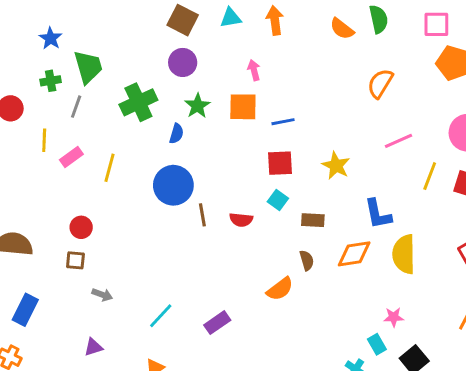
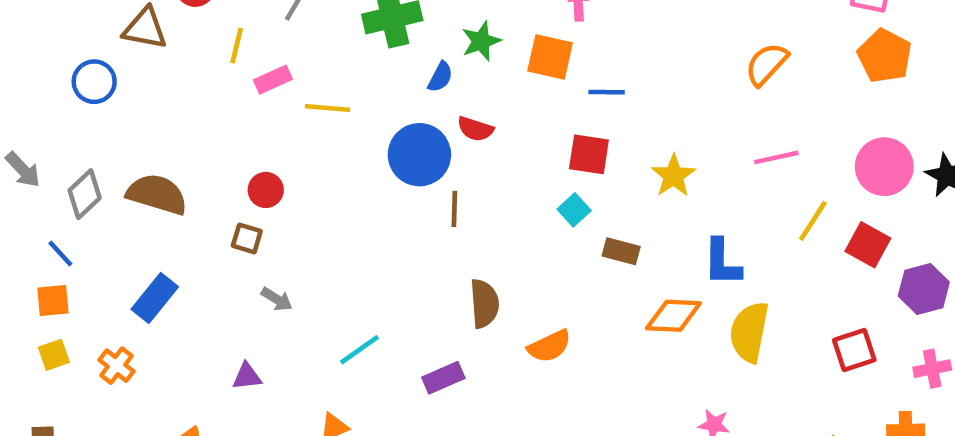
yellow line: (109, 168) -> (328, 108), turned 68
red semicircle: (241, 220) -> (475, 129), moved
brown semicircle: (307, 260) -> (484, 304), moved, size x1.5

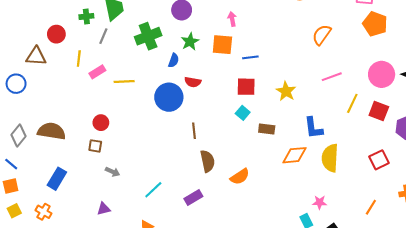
brown line: (454, 209) -> (194, 131), moved

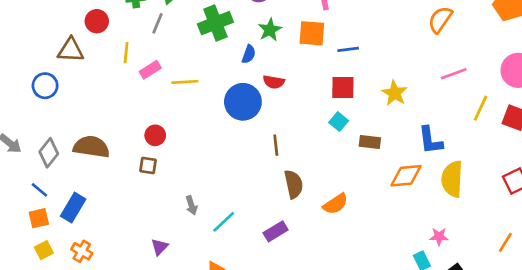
gray arrow: (113, 172) -> (191, 205), moved, turned 48
blue rectangle: (57, 179) -> (73, 208), moved
purple triangle: (104, 209) -> (160, 247), turned -32

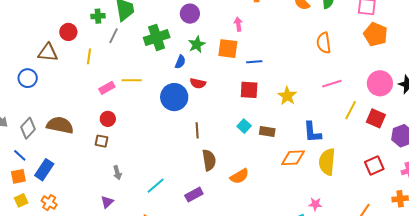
orange semicircle: (440, 20) -> (324, 43), turned -45
pink rectangle: (150, 70) -> (107, 88), moved
cyan square: (339, 122) -> (244, 126), moved
gray arrow: (191, 205) -> (117, 173), moved

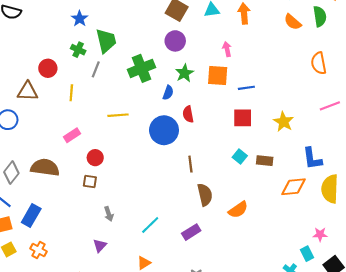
green cross: (98, 16) -> (78, 50), turned 32
red semicircle: (198, 83) -> (188, 114), turned 70
pink rectangle: (107, 88) -> (72, 135), moved

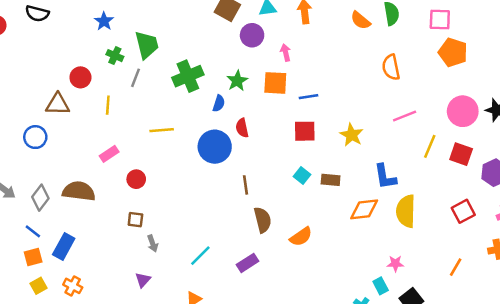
blue star: (80, 19) -> (104, 21), moved
purple circle: (175, 41) -> (252, 35), moved
brown square: (90, 182) -> (135, 220), moved

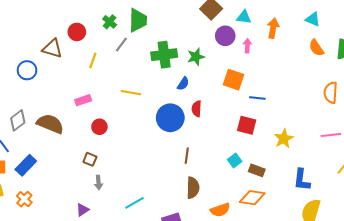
pink arrow: (286, 53) -> (247, 46), moved
green star: (237, 81) -> (196, 57), moved
orange diamond: (364, 209) -> (252, 198), moved

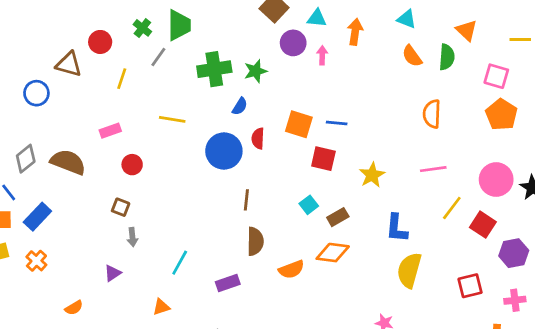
orange square: (233, 80) -> (299, 124), moved
brown rectangle: (257, 170) -> (338, 217), turned -49
cyan line: (134, 203) -> (180, 263), turned -30

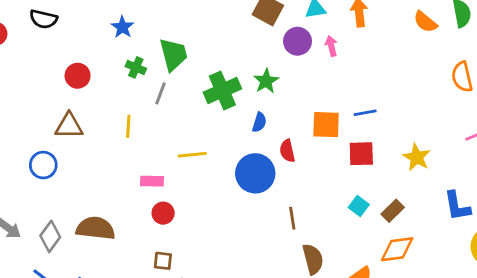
red circle: (100, 42) -> (78, 76), moved
pink rectangle: (110, 131) -> (152, 181), moved, turned 36

